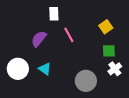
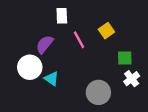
yellow square: (106, 27) -> (106, 31), moved
white circle: (18, 69) -> (30, 67), moved

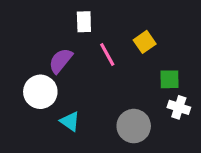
cyan triangle: (51, 79) -> (70, 121), moved
white cross: (132, 79) -> (179, 107), turned -35

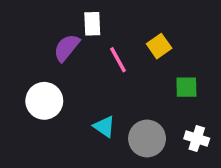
purple semicircle: (61, 61) -> (67, 48), moved
white cross: (179, 107) -> (197, 139), moved
cyan triangle: (70, 121) -> (104, 127), moved

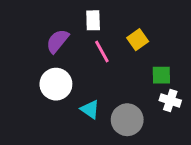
white rectangle: (92, 24) -> (93, 20), moved
white circle: (44, 101) -> (56, 84), moved
white cross: (197, 139) -> (170, 100), moved

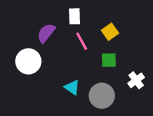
green square: (161, 75) -> (109, 60), moved
white circle: (56, 84) -> (28, 61), moved
white cross: (170, 100) -> (136, 80), turned 35

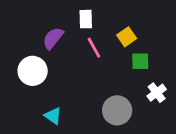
green square: (109, 60) -> (140, 61), moved
cyan triangle: (72, 87) -> (53, 116), moved

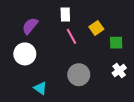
purple semicircle: (53, 38) -> (30, 26), moved
green square: (140, 61) -> (116, 43), moved
gray circle: (117, 110) -> (79, 75), moved

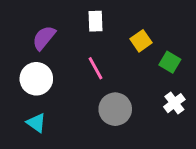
pink line: (72, 36) -> (95, 68), moved
green square: (116, 43) -> (170, 62), turned 32
cyan triangle: (40, 88) -> (36, 123), moved

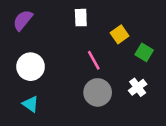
purple semicircle: (44, 38) -> (23, 20), moved
pink line: (95, 68) -> (94, 60), moved
white cross: (174, 103) -> (138, 87), moved

